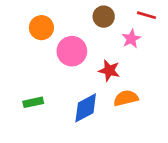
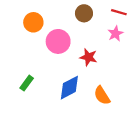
pink star: (131, 39) -> (115, 34), moved
orange semicircle: (126, 98) -> (102, 95), moved, turned -108
green rectangle: (33, 102) -> (27, 83), turned -42

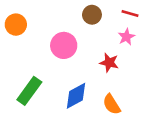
orange circle: (33, 22) -> (16, 25), moved
red star: (88, 57) -> (109, 63), moved
green rectangle: (27, 83) -> (29, 91), size x1.6

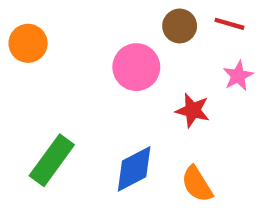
brown circle: (92, 15) -> (180, 26), moved
pink star: (126, 37) -> (238, 76), moved
pink circle: (64, 45) -> (136, 67), moved

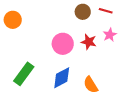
pink circle: (136, 67) -> (63, 44), moved
red star: (193, 110) -> (89, 42), moved

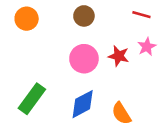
brown circle: (83, 12) -> (84, 16), moved
orange circle: (13, 20) -> (27, 19), moved

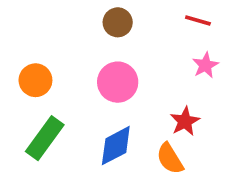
orange circle: (27, 19) -> (35, 80), moved
red star: (119, 56) -> (185, 121), moved, turned 30

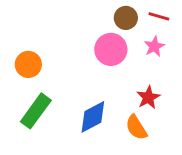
brown circle: (118, 22) -> (126, 18), moved
pink star: (205, 65) -> (154, 46), moved
pink circle: (118, 82) -> (111, 49), moved

